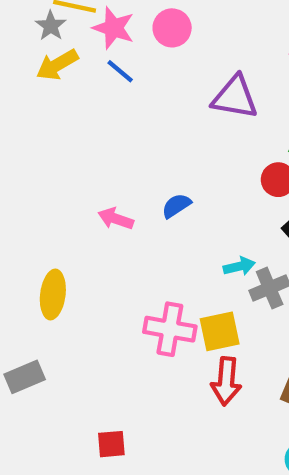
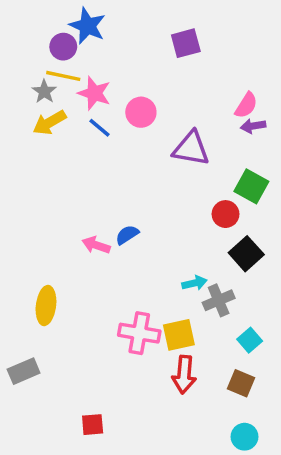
pink circle: (172, 28) -> (141, 112), moved
blue semicircle: (176, 206) -> (127, 235), moved

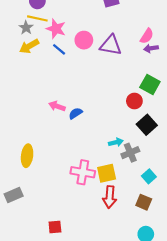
purple triangle: (191, 148) -> (111, 45), moved
pink arrow: (96, 245) -> (57, 106), moved

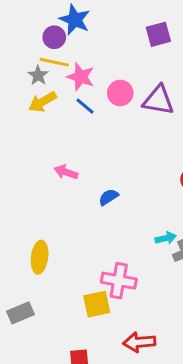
pink arrow: (57, 106) -> (66, 172), moved
yellow square: (107, 173) -> (97, 304), moved
red arrow: (110, 197) -> (139, 342), moved, turned 80

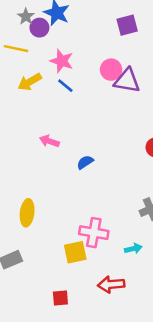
yellow line: (54, 62) -> (16, 49), moved
gray star: (38, 75) -> (26, 17), moved
pink circle: (120, 93) -> (111, 70), moved
cyan arrow: (166, 238) -> (133, 249), moved

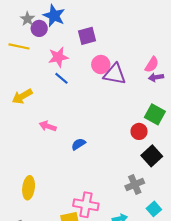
purple square: (127, 25) -> (87, 36), moved
pink star: (62, 61) -> (58, 57), turned -30
yellow arrow: (30, 82) -> (22, 96), moved

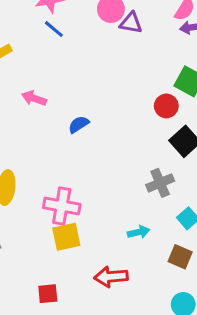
purple triangle: (115, 74) -> (131, 23), size x0.7
pink cross: (86, 205) -> (62, 206), moved

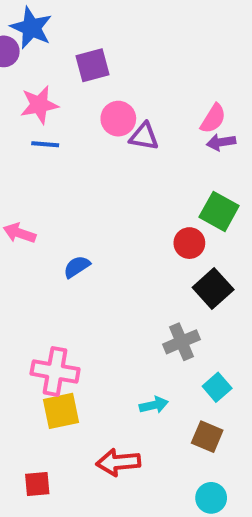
blue line: (54, 29) -> (45, 144), turned -35

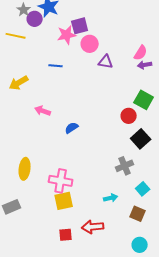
pink star: (39, 105) -> (67, 35), moved
pink circle: (118, 119) -> (90, 44), moved
red square: (37, 484) -> (66, 235), moved

